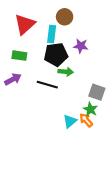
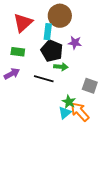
brown circle: (65, 17) -> (60, 16), size x1.5
black pentagon: (56, 54) -> (52, 51), turned 30
green star: (90, 109) -> (69, 102), moved
orange arrow: (86, 120) -> (80, 112), size x1.5

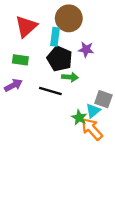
cyan triangle: (65, 113) -> (93, 111), moved

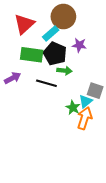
cyan rectangle: (55, 37) -> (51, 33), turned 42
green rectangle: (20, 60) -> (32, 55), moved, size x1.5
orange arrow: (92, 129) -> (85, 118), turned 60

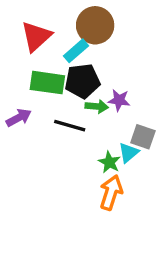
purple star: (79, 45) -> (119, 100), moved
black pentagon: (55, 54) -> (82, 81), turned -30
orange arrow: (85, 118) -> (111, 192), moved

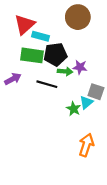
brown circle: (95, 25) -> (78, 17), moved
cyan rectangle: (76, 51) -> (41, 36), moved, turned 56
orange arrow: (111, 192) -> (86, 145), moved

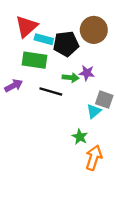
brown circle: (78, 17) -> (94, 30), moved
black pentagon: (55, 54) -> (66, 44), moved
green star: (74, 109) -> (80, 137), moved

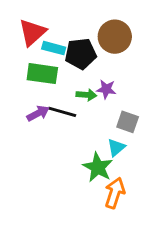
purple arrow: (14, 86) -> (38, 113), moved
cyan triangle: (94, 111) -> (116, 147), moved
green star: (80, 137) -> (98, 167), size x1.5

